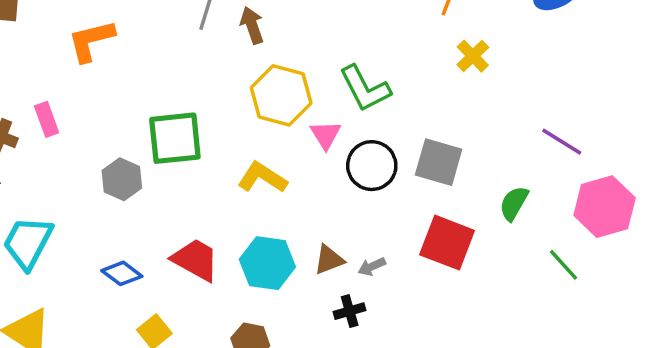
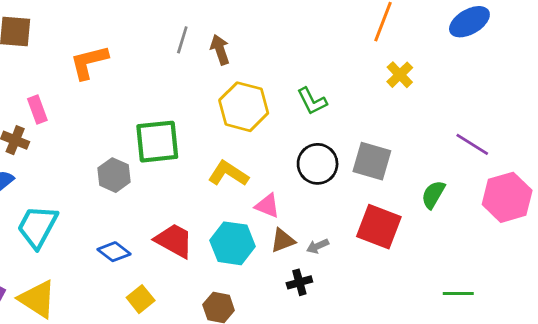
green L-shape: (365, 89) -> (312, 101), size x0.7
pink rectangle: (47, 119) -> (37, 110), moved
pink triangle: (326, 135) -> (267, 206), moved, turned -36
green line: (563, 265) -> (458, 294), moved, turned -48

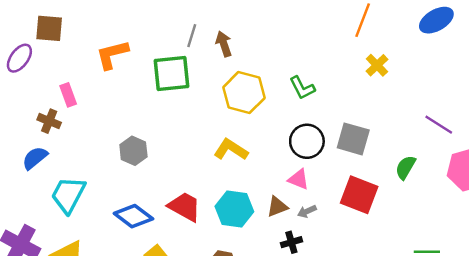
green square: (157, 142) -> (171, 74), moved
pink triangle: (267, 206) -> (299, 179), moved
blue diamond: (114, 252) -> (133, 216), size x1.4

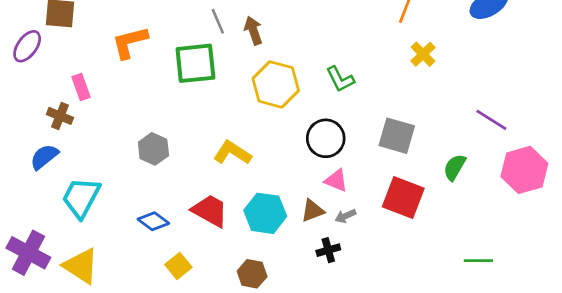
gray line: (192, 36) -> (218, 21), turned -40
black circle: (307, 141) -> (326, 138), moved
yellow L-shape: (231, 150) -> (232, 153), moved
blue diamond: (133, 216) -> (153, 221), size x0.7

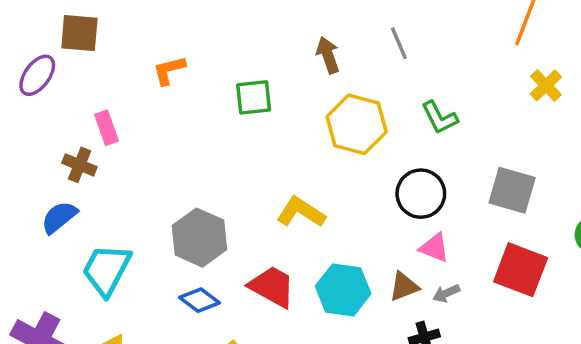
gray line: (218, 21) -> (399, 43), moved
orange L-shape: (130, 42) -> (169, 70), size x0.7
green square: (195, 63) -> (254, 97), size x0.7
gray hexagon: (153, 149) -> (199, 238), moved, size x1.4

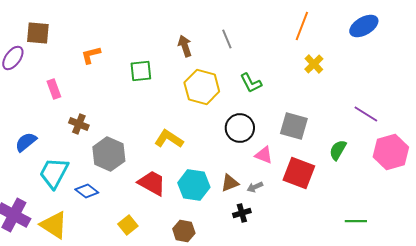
brown cross: (79, 165) -> (79, 124), moved
pink triangle: (434, 248) -> (264, 155), moved
blue diamond: (199, 300) -> (87, 191), moved

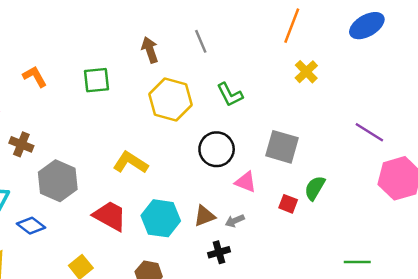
orange L-shape: (91, 55) -> (35, 77), moved, turned 75
green semicircle: (338, 150) -> (315, 188), moved
red square: (299, 173) -> (288, 204), size x0.5

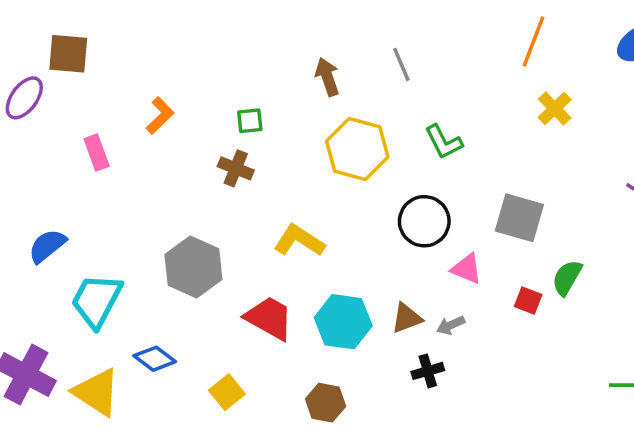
orange L-shape: (35, 77) -> (160, 116), turned 75
green square: (97, 80) -> (250, 121), size x0.7
brown cross: (21, 144) -> (236, 168), moved
blue diamond: (31, 226) -> (155, 359), moved

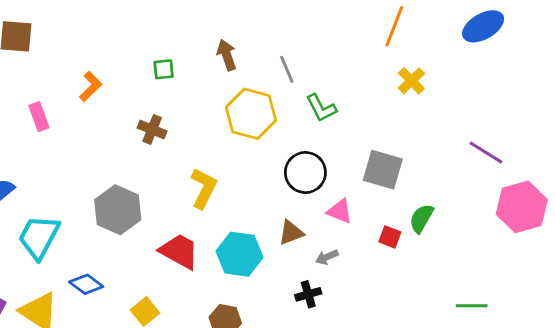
gray line: (401, 64) -> (287, 69), moved
green square: (250, 121) -> (164, 69), moved
yellow L-shape: (299, 241) -> (204, 188), turned 84
brown triangle: (407, 318) -> (291, 233), moved

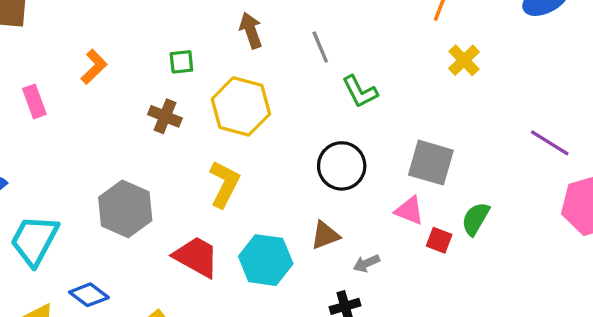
green square: (164, 69) -> (181, 62), moved
yellow hexagon: (251, 114) -> (241, 106), moved
pink triangle: (340, 211) -> (409, 211), moved

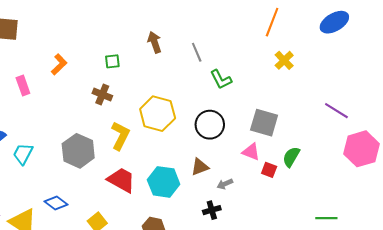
yellow hexagon: (241, 106) -> (158, 114), moved
yellow L-shape: (224, 184) -> (120, 136), moved
cyan trapezoid: (34, 240) -> (23, 154), moved, size x0.7

